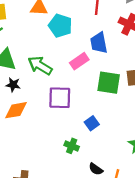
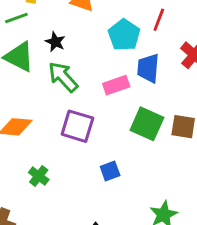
cyan pentagon: (60, 26) -> (124, 35), moved
black star: (13, 85) -> (55, 42), moved
green cross: (72, 146) -> (39, 176), moved

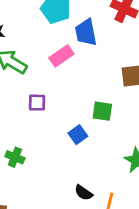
green square: (147, 124) -> (102, 111), moved, size x0.7
purple square: (77, 126) -> (37, 103), size x0.6

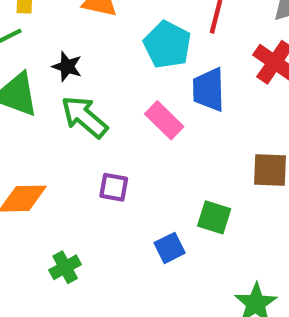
pink rectangle: (61, 56) -> (164, 120), turned 70
green cross: (15, 157) -> (65, 267), turned 30

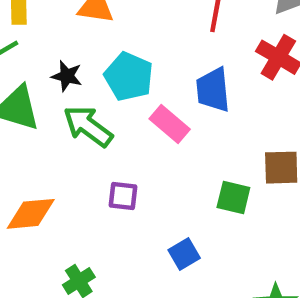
cyan pentagon: (167, 45) -> (129, 77), moved
green square: (214, 217) -> (233, 197), moved

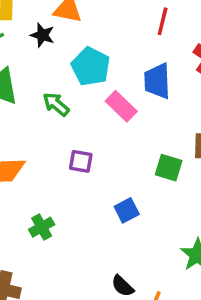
black star: (67, 76) -> (42, 35), moved
green arrow: (88, 126) -> (56, 104), size x0.7

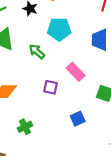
cyan pentagon: (91, 67) -> (59, 29), turned -30
pink rectangle: (121, 106) -> (76, 72), moved

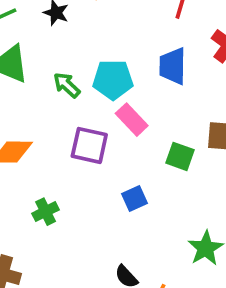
cyan pentagon: (59, 29) -> (113, 80), moved
purple square: (51, 87) -> (89, 145), size x1.5

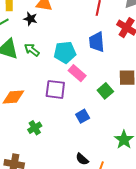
green arrow: (67, 85) -> (32, 50), moved
green square: (180, 156) -> (105, 91), turned 35

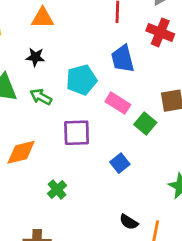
black star: (30, 19) -> (35, 57), moved
green arrow: (32, 50) -> (41, 97), moved
pink rectangle: (77, 73) -> (118, 103), moved

